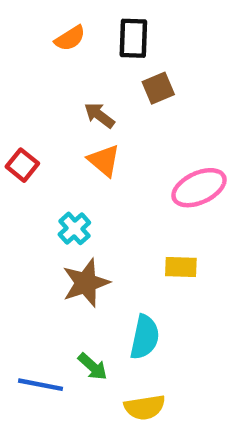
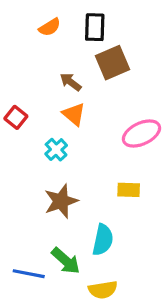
brown square: (158, 88) -> (112, 63), size x1.5
cyan cross: (74, 228) -> (56, 150), moved
green arrow: (93, 367) -> (66, 261), size x1.4

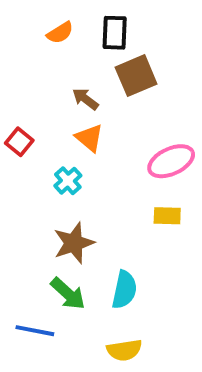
yellow rectangle: (129, 190) -> (167, 216), moved
green arrow: (66, 261) -> (68, 294), moved

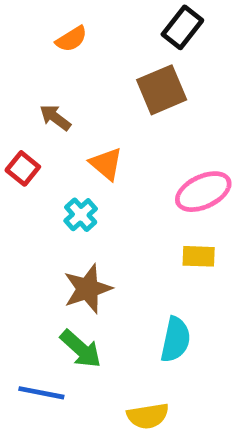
black rectangle: (115, 33) -> (182, 27), moved, turned 36
brown arrow: (85, 99) -> (55, 118), moved
cyan semicircle: (124, 290) -> (176, 340), moved

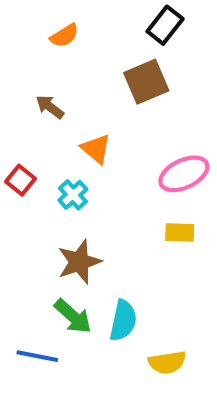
red square: (23, 168) -> (21, 180), moved
cyan semicircle: (176, 340) -> (123, 320), moved
yellow semicircle: (148, 416) -> (167, 362), moved

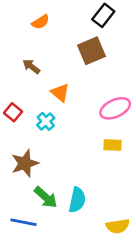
brown star: (79, 262) -> (25, 163), moved
yellow semicircle: (167, 362) -> (118, 226), moved

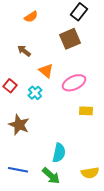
pink ellipse: (115, 108) -> (74, 83), moved
brown star: (25, 163) -> (19, 125), turned -30
green arrow: (46, 197) -> (51, 176), moved

